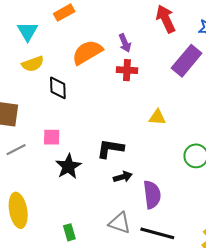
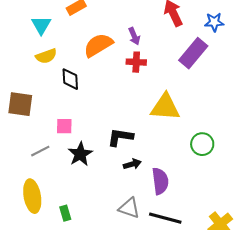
yellow triangle: (157, 117) -> (165, 107), size x1.8
gray line: (16, 150) -> (40, 151), moved
green rectangle: (69, 232) -> (65, 213), moved

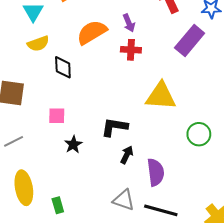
gray line: (40, 151) -> (14, 141), moved
black star: (80, 154) -> (73, 144), size x0.7
black arrow: (132, 164) -> (127, 155), turned -48

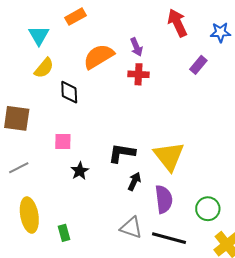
purple rectangle: (190, 41) -> (198, 65), size x0.6
yellow semicircle: (38, 44) -> (44, 68), turned -30
yellow triangle: (161, 96) -> (169, 156), moved, turned 48
green circle: (199, 134) -> (208, 209), moved

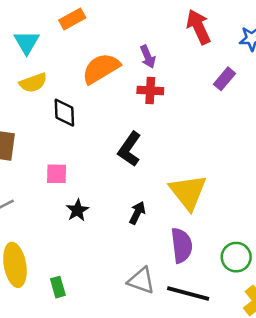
yellow semicircle: (44, 68) -> (33, 83), turned 30
black L-shape: (122, 153) -> (129, 149), moved, turned -64
black arrow: (134, 181) -> (137, 213), moved

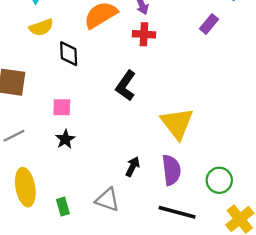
black star: (77, 210) -> (65, 139), moved
black arrow: (137, 213) -> (133, 167), moved
gray triangle: (141, 281) -> (107, 200), moved

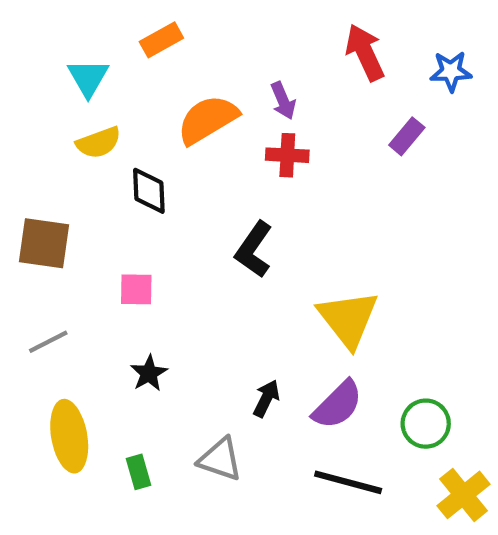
black star: (65, 139) -> (149, 373), moved
purple semicircle: (171, 170) -> (338, 405), turned 52

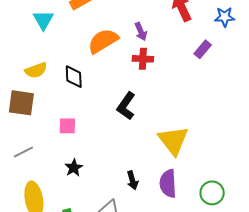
yellow semicircle: (99, 143) -> (36, 70), moved
black arrow: (266, 398) -> (132, 180), turned 138
purple semicircle: (338, 405) -> (168, 183), turned 132

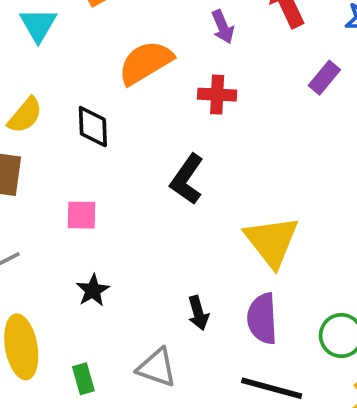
purple arrow: (141, 32) -> (223, 27), moved
yellow semicircle: (36, 70) -> (25, 115), turned -30

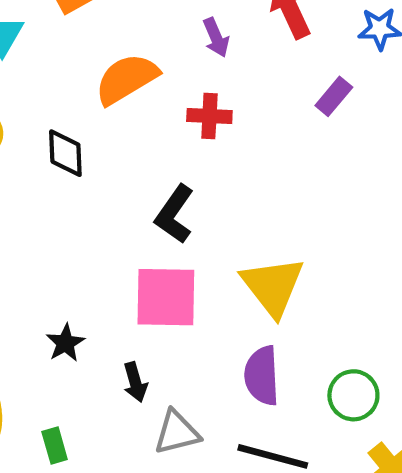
pink square: (82, 215) -> (166, 297), moved, size x1.8
black arrow: (198, 313) -> (135, 382), moved
gray triangle: (157, 368) -> (177, 432), moved, turned -33

